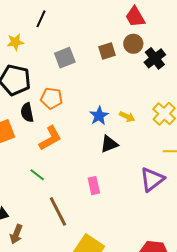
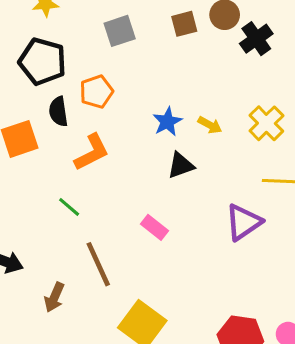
orange pentagon: (52, 98) -> (97, 92), turned -30
pink rectangle: (94, 186) -> (154, 227), turned -42
brown arrow: (16, 234) -> (54, 297), moved

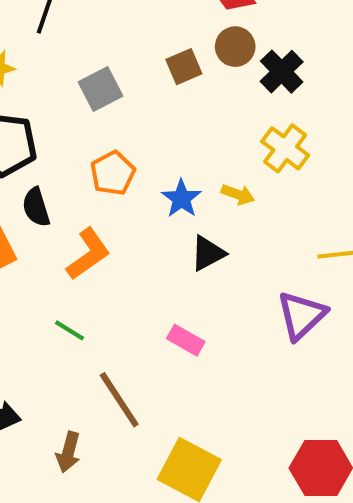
orange pentagon: (97, 92) -> (113, 173), moved
yellow cross: (266, 123) -> (285, 148), moved

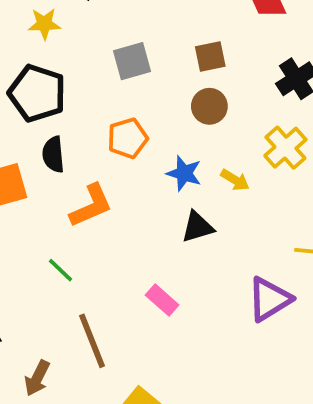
brown circle: (235, 47) -> (209, 106), moved
blue star: (181, 199) -> (184, 173), turned -30

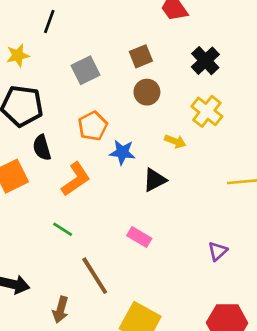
blue star: (184, 173) -> (122, 152), moved
purple triangle: (269, 299) -> (218, 251), moved, size x0.6

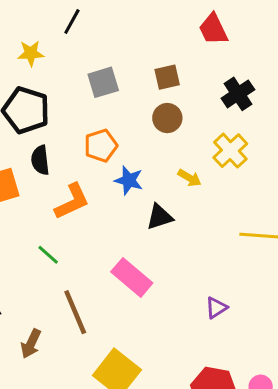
pink rectangle: (139, 237) -> (132, 277), size x1.5

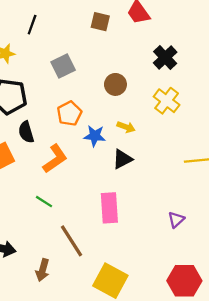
brown square: (167, 77) -> (100, 22), moved, turned 36
yellow arrow: (190, 178) -> (126, 127), moved
pink rectangle: (132, 277) -> (109, 208), turned 56

